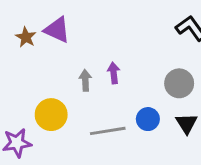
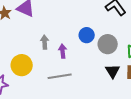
purple arrow: (114, 73) -> (63, 51), moved
blue circle: (148, 119) -> (87, 35), moved

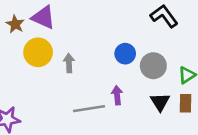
purple arrow: (63, 51) -> (117, 95), moved
yellow circle: (22, 65) -> (38, 52), moved

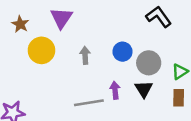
purple triangle: (43, 17) -> (61, 18), moved, turned 40
gray arrow: (69, 63) -> (85, 55), moved
black triangle: (160, 102) -> (144, 89), moved

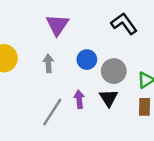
purple triangle: (61, 18) -> (57, 25), moved
gray line: (89, 103) -> (52, 112), turned -48

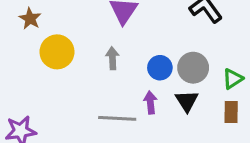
blue circle: (87, 60) -> (160, 68), moved
gray line: (52, 112) -> (117, 118), turned 60

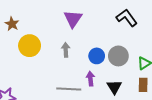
black triangle: (187, 101) -> (114, 87), moved

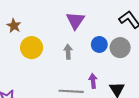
blue circle: (97, 56) -> (99, 44), moved
gray circle: (118, 56) -> (120, 48), moved

